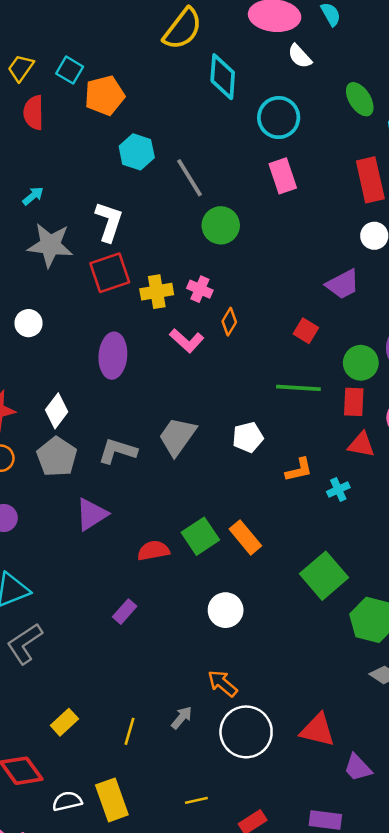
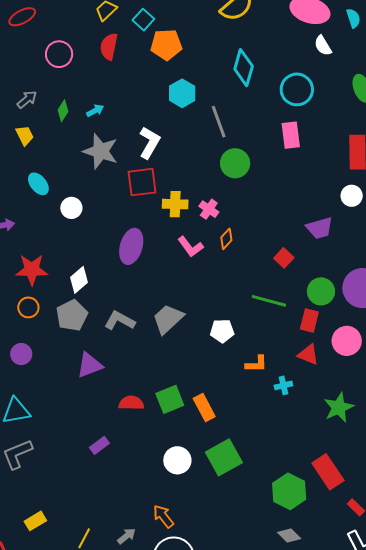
cyan diamond: (223, 77) -> (244, 68), moved
green square: (324, 576) -> (224, 457), moved

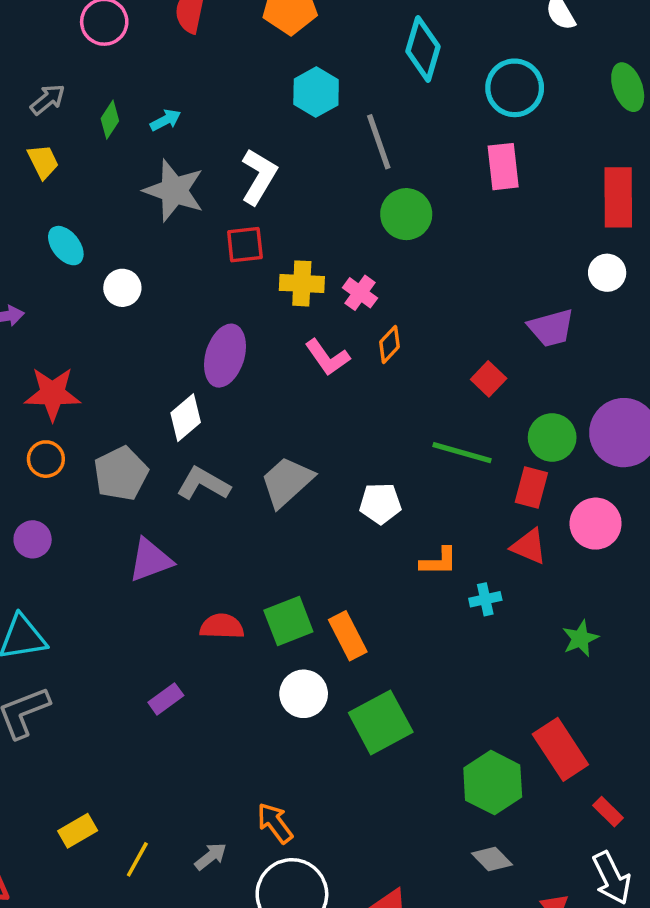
red square: (142, 182) -> (245, 245), size x0.7
white diamond: (79, 280) -> (186, 418), moved
green star: (339, 407) -> (580, 638), size x0.7
white circle: (177, 460) -> (304, 694), moved
yellow rectangle: (35, 521) -> (78, 831), moved

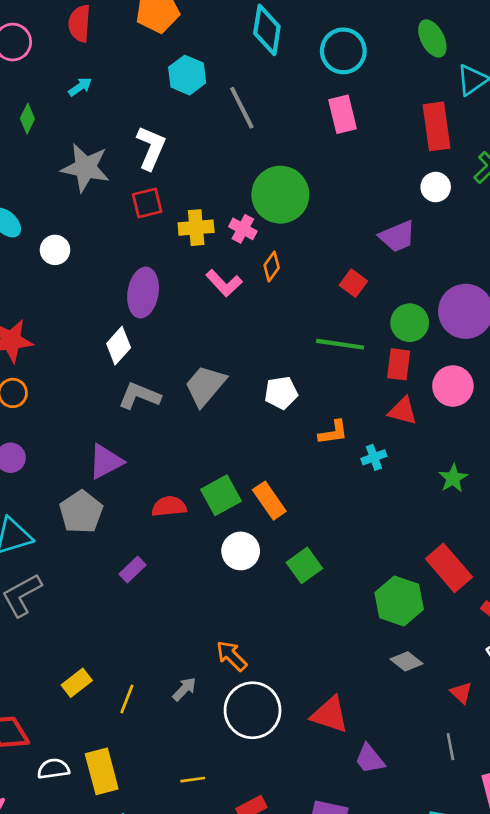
cyan arrow: (165, 120) -> (80, 87), moved
green circle: (406, 214) -> (280, 195), moved, size x1.4
gray pentagon: (121, 474) -> (81, 512), moved
green square: (381, 722) -> (304, 565), size x0.7

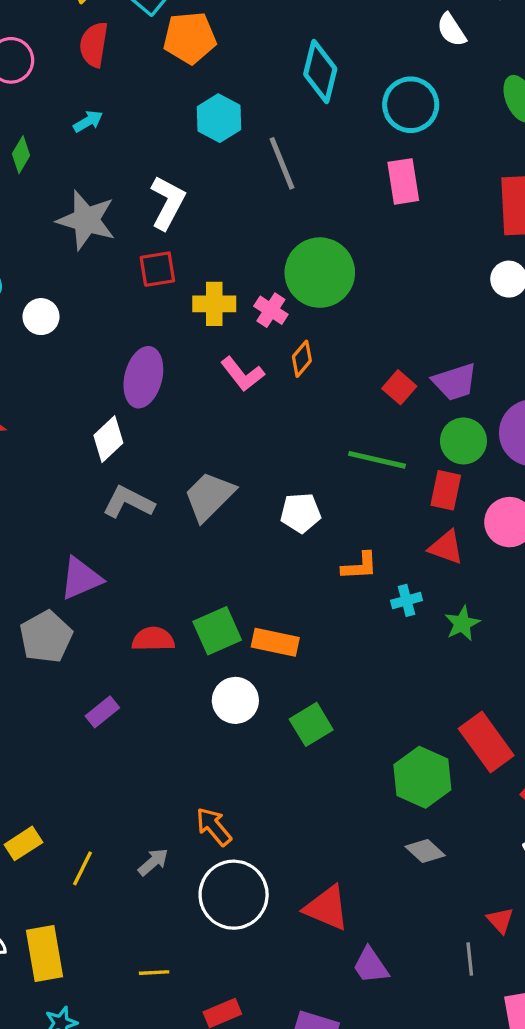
purple trapezoid: (397, 236) -> (455, 382), moved
green star: (453, 478) -> (462, 623), moved
orange rectangle: (269, 501) -> (275, 642), turned -48
red triangle: (461, 693) -> (500, 920), moved

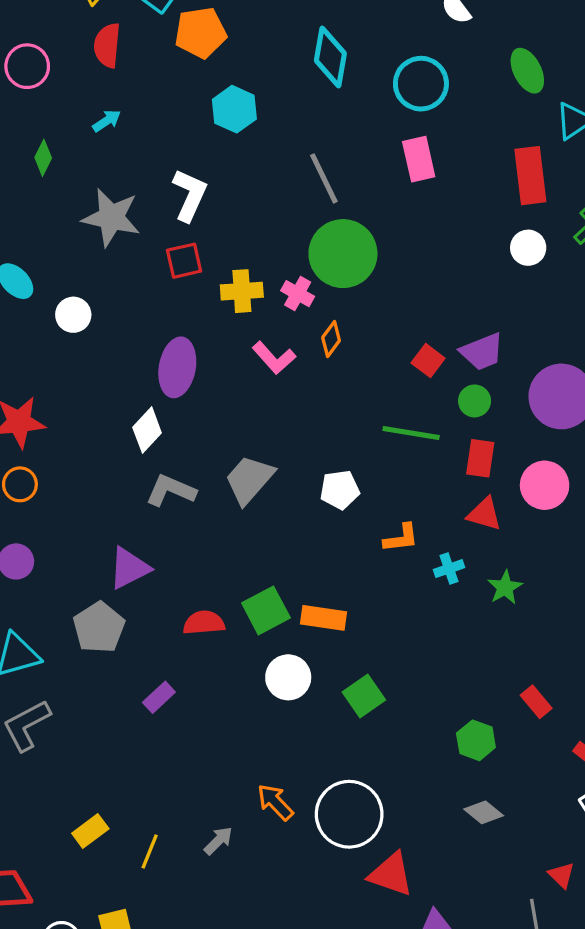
gray line: (282, 163) -> (324, 178), moved
green circle: (463, 441) -> (475, 401), moved, size x0.7
red rectangle: (486, 742) -> (536, 702), size x0.6
green hexagon: (422, 777) -> (476, 740), size x0.7
white circle: (234, 895) -> (349, 814), moved

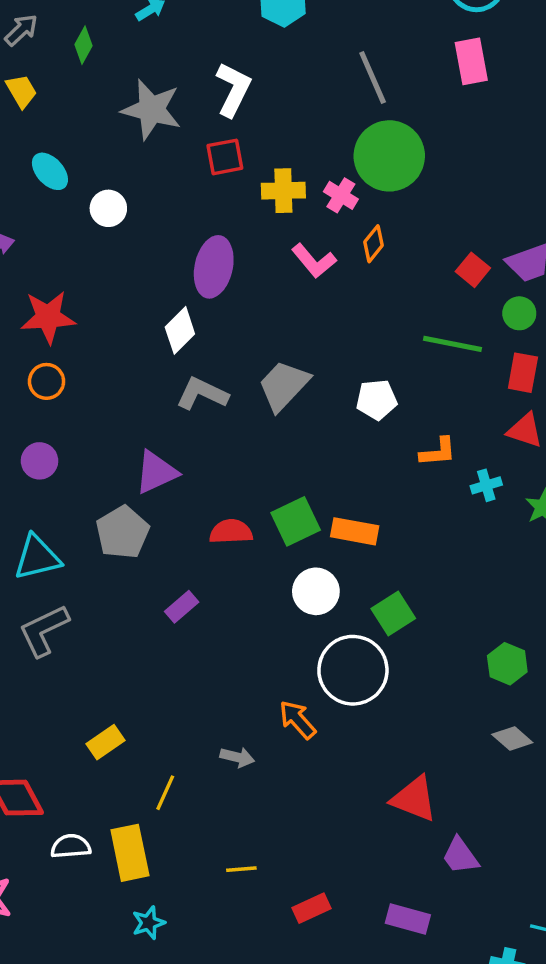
white circle: (349, 814) -> (353, 670), moved
gray arrow: (218, 841) -> (237, 757), turned 56
yellow line: (150, 851) -> (165, 793), moved

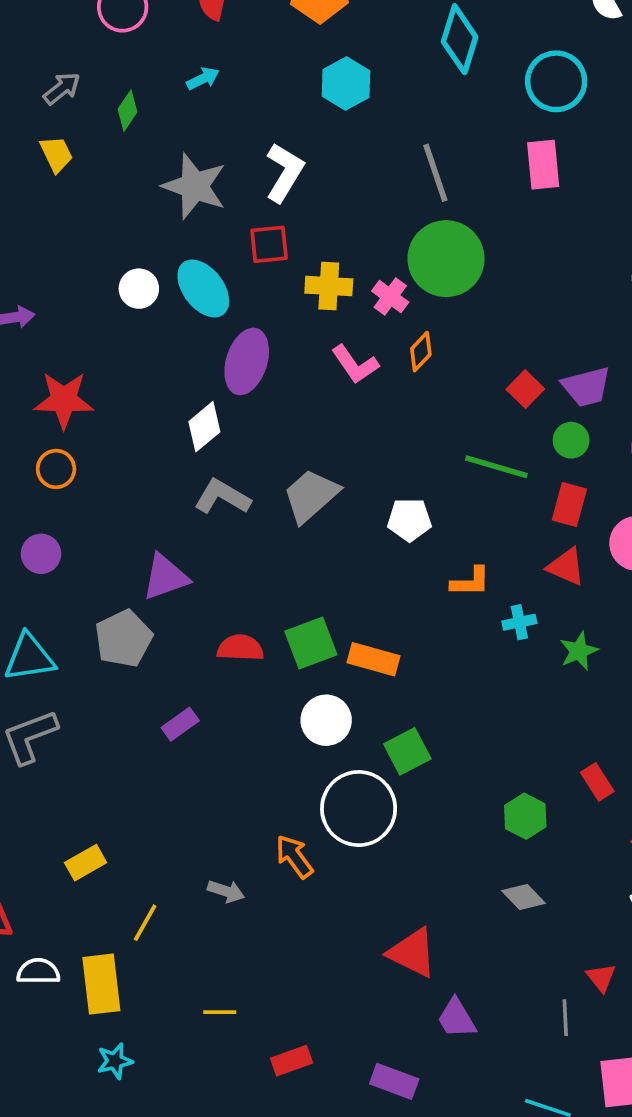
cyan ellipse: (50, 171) -> (203, 288), moved, size x1.4

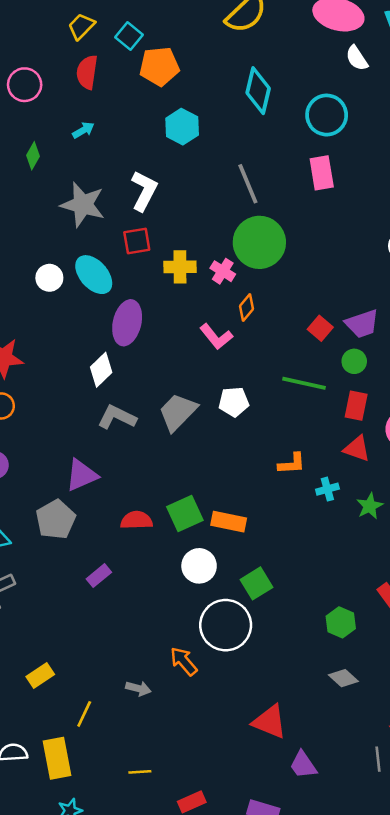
pink L-shape: (355, 364) -> (216, 337), moved
white pentagon: (409, 520) -> (234, 402), moved

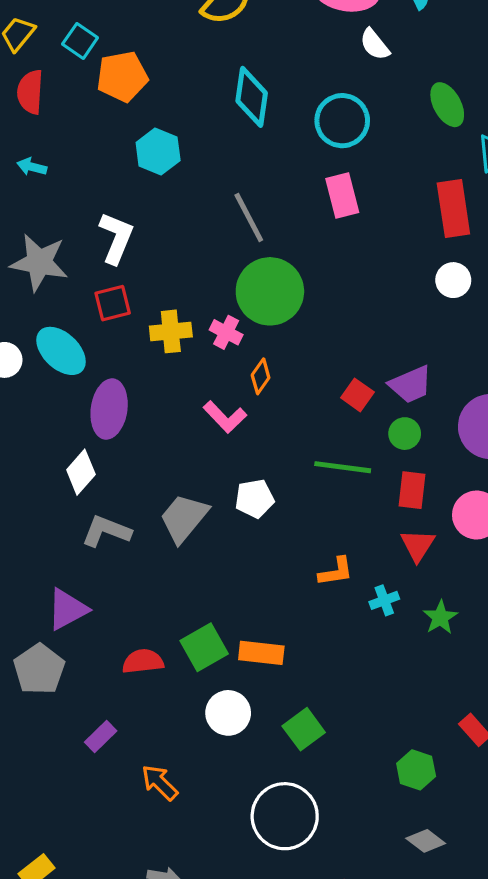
cyan arrow: (83, 130) -> (32, 167), turned -130
red triangle: (357, 449) -> (418, 545), turned 48
white circle: (226, 625) -> (285, 816), moved
orange arrow: (184, 661) -> (160, 783), moved

